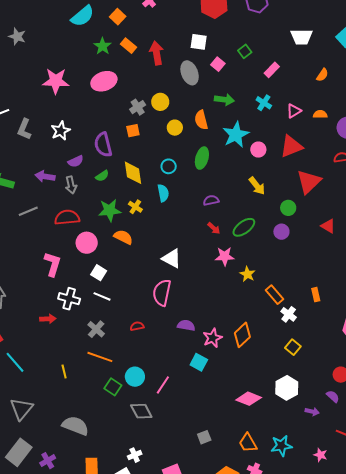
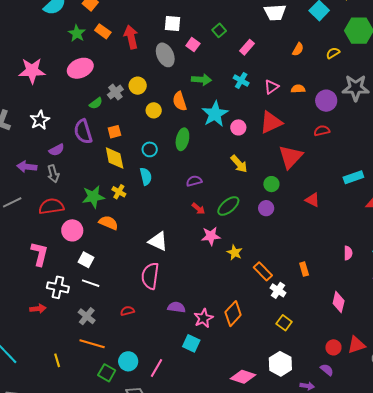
orange square: (133, 131) -> (114, 132), moved
green semicircle: (102, 176) -> (96, 103), moved

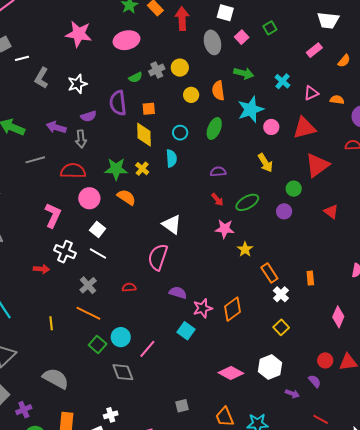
pink rectangle: (247, 47) -> (314, 50), moved

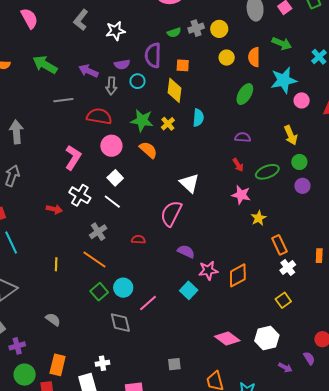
cyan circle: (180, 133) -> (137, 81), moved
green circle: (294, 189) -> (299, 162), moved
gray semicircle: (56, 378) -> (53, 319), size x0.6

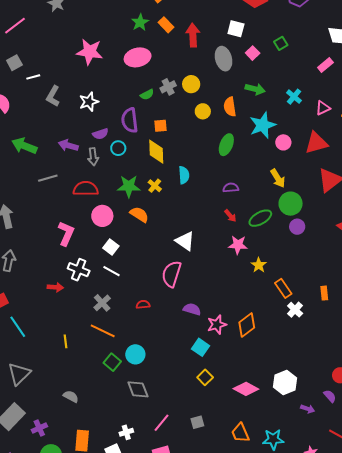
green circle: (299, 162) -> (291, 204), size x1.5
yellow square: (283, 300) -> (205, 377), moved
pink line: (148, 303) -> (161, 423), moved

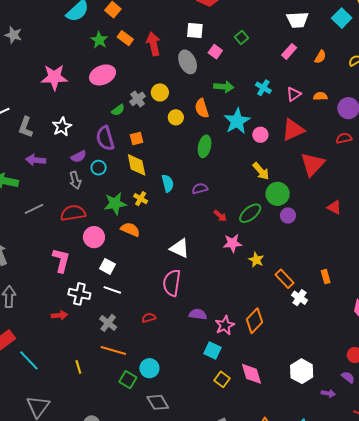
purple arrow: (68, 145) -> (36, 160), moved
purple semicircle: (231, 188) -> (200, 189), moved
pink diamond: (246, 389) -> (251, 374), moved, turned 55

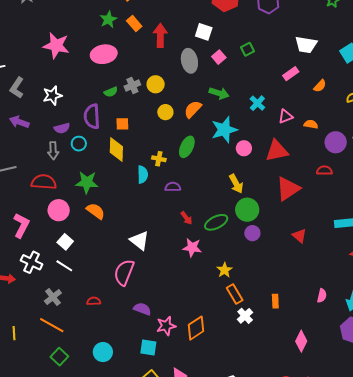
orange semicircle: (202, 108) -> (193, 109), turned 48
yellow cross: (141, 199) -> (159, 159), moved, turned -32
yellow star: (256, 260) -> (225, 270), moved
cyan square: (212, 350) -> (148, 347), turned -30
cyan circle: (149, 368) -> (103, 352), moved

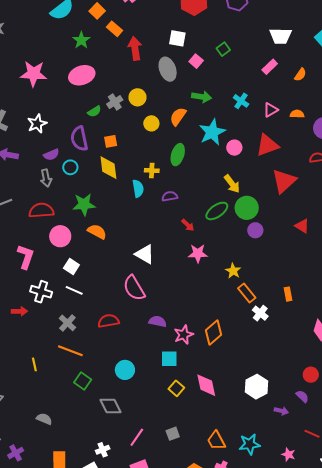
orange rectangle: (134, 23) -> (115, 29), moved
green ellipse: (216, 222) -> (217, 211), moved
pink semicircle: (124, 272) -> (134, 288), turned -44
red semicircle: (94, 301) -> (108, 321), size x1.5

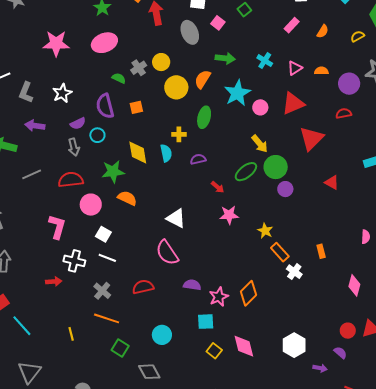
green semicircle: (94, 111) -> (119, 78), turned -120
yellow circle: (151, 123) -> (176, 87), size x1.5
yellow diamond: (108, 168) -> (138, 152), moved

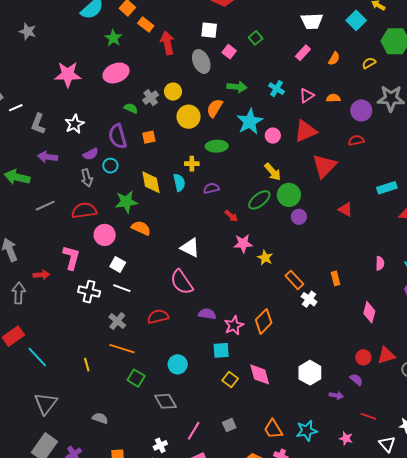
green ellipse: (204, 117) -> (217, 146), turned 75
yellow star: (265, 231) -> (265, 258), moved
red arrow: (54, 282) -> (41, 275), moved

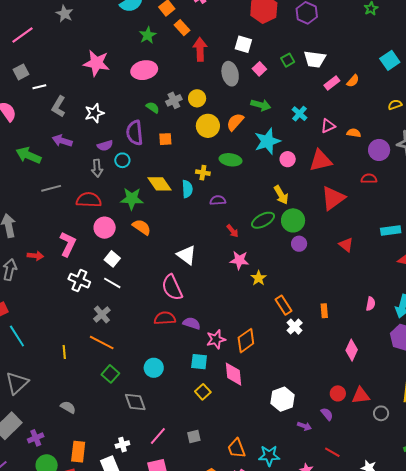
white trapezoid: (312, 21) -> (315, 59), moved
orange semicircle: (334, 59) -> (353, 81), moved
yellow diamond: (151, 182) -> (159, 184), turned -35
red semicircle: (158, 317) -> (165, 318), moved
pink diamond: (260, 374) -> (234, 374), moved

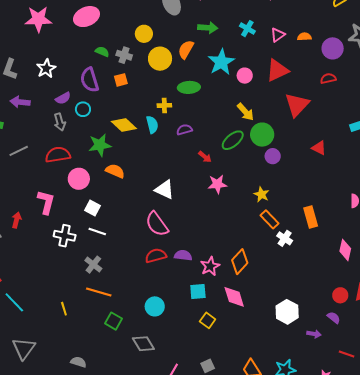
gray cross: (174, 100) -> (124, 55), moved, turned -35
red arrow: (35, 256) -> (16, 220), turned -70
yellow star: (259, 278) -> (261, 194), moved
orange rectangle: (324, 311) -> (311, 217), size x1.5

